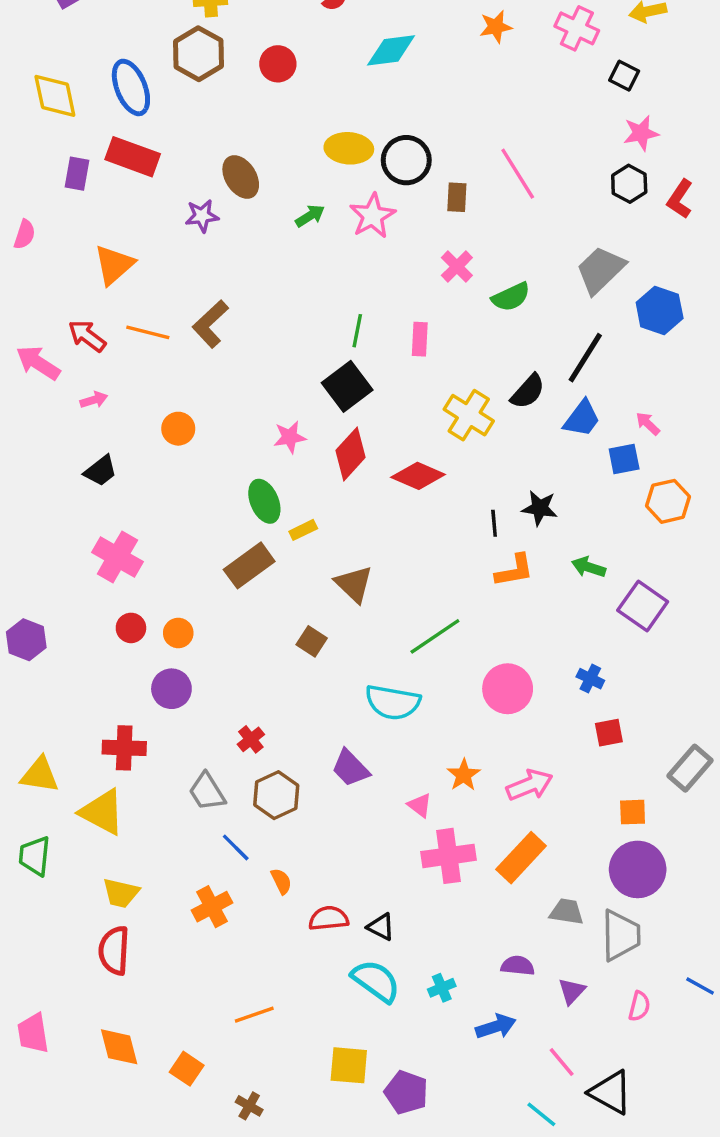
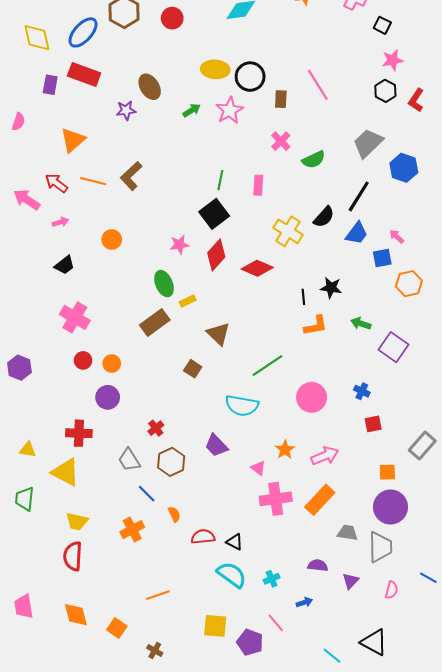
blue ellipse: (131, 87) -> (83, 32), turned 64
yellow triangle: (40, 775) -> (28, 450), size x0.7
blue arrow: (496, 1027) -> (304, 602), size x0.7
pink line: (562, 1062) -> (276, 623), moved

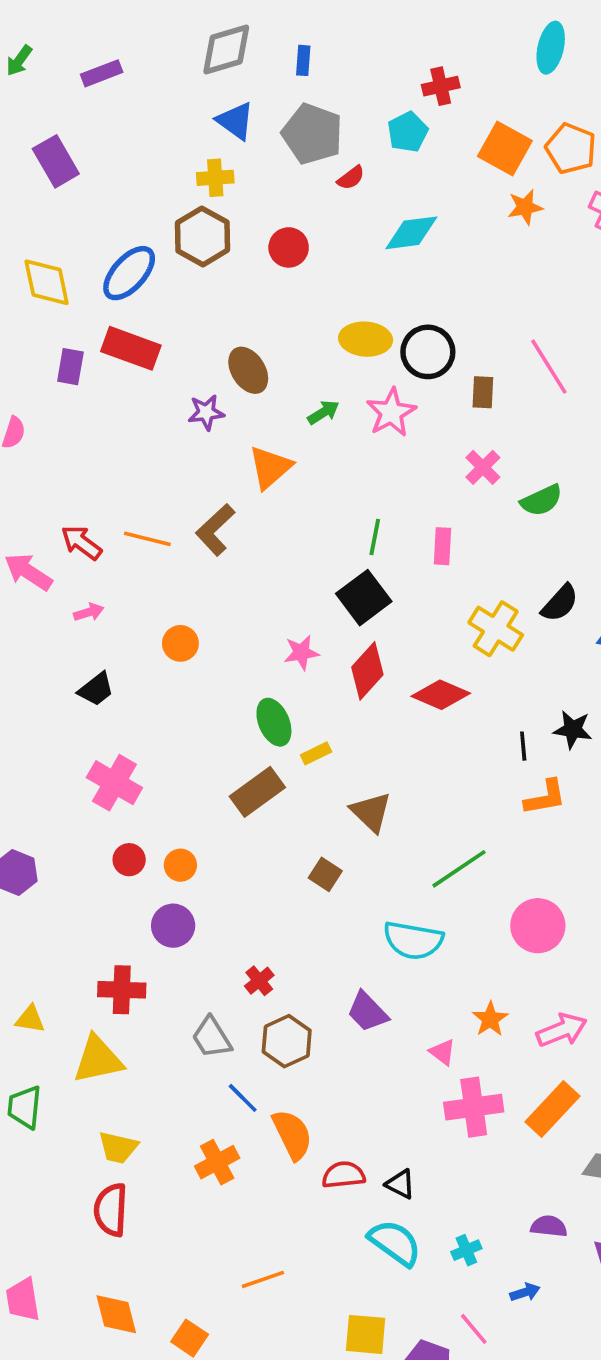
orange triangle: (73, 140) -> (270, 467), moved
yellow triangle: (66, 472) -> (98, 1059), turned -40
orange semicircle: (174, 514) -> (292, 1135), size x1.8

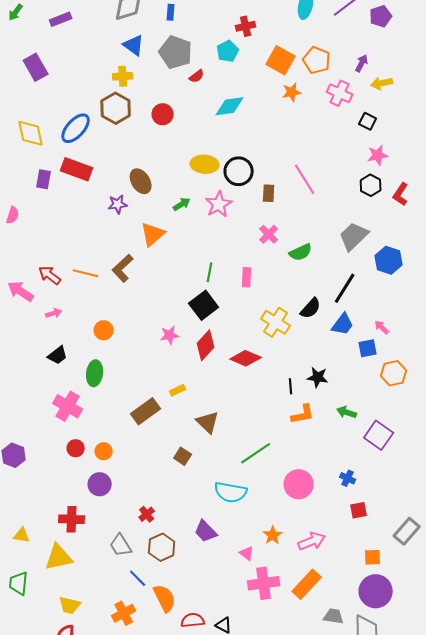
green ellipse: (274, 722) -> (95, 373), moved, turned 30

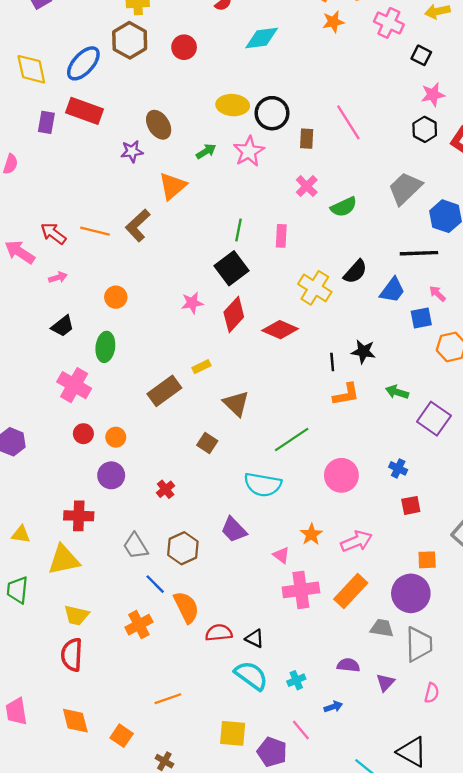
black line: (345, 288) -> (419, 253), moved, turned 56
red cross: (147, 514) -> (166, 489), moved
purple circle: (376, 591) -> (411, 593), moved

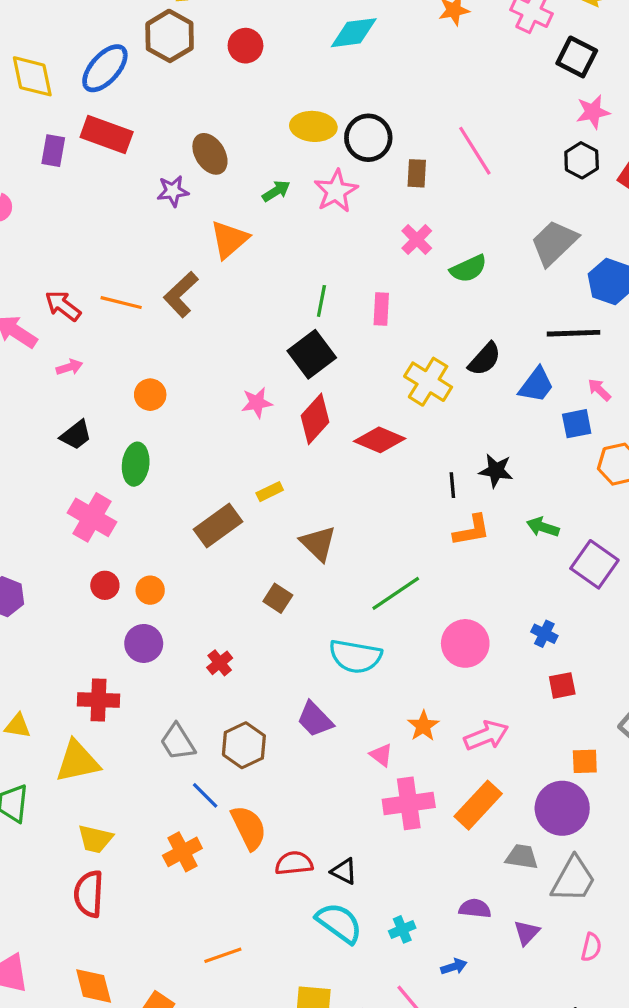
black square: (421, 55) -> (577, 57), size x1.4
gray trapezoid: (419, 644) -> (573, 879), turned 30

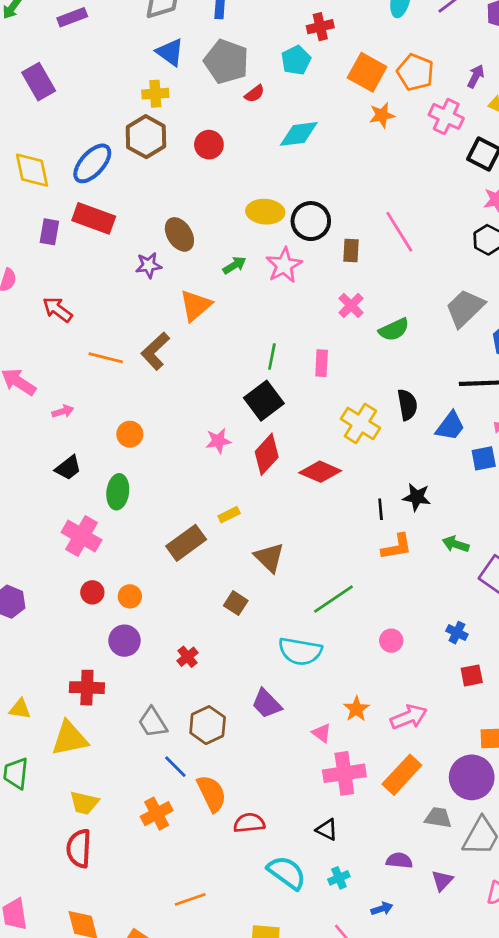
red arrow: (63, 306) -> (57, 310), moved
black semicircle: (485, 359) -> (407, 405), turned -52
pink circle: (465, 643) -> (391, 641), size x0.6
black triangle: (344, 871) -> (327, 830), moved

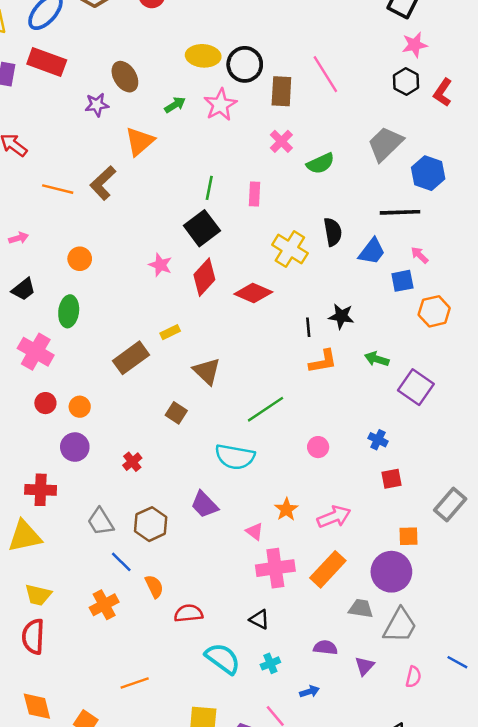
brown rectangle: (351, 251) -> (281, 91), size x1.4
pink star: (218, 441) -> (160, 265), turned 30
orange semicircle: (212, 793) -> (154, 586), size x0.7

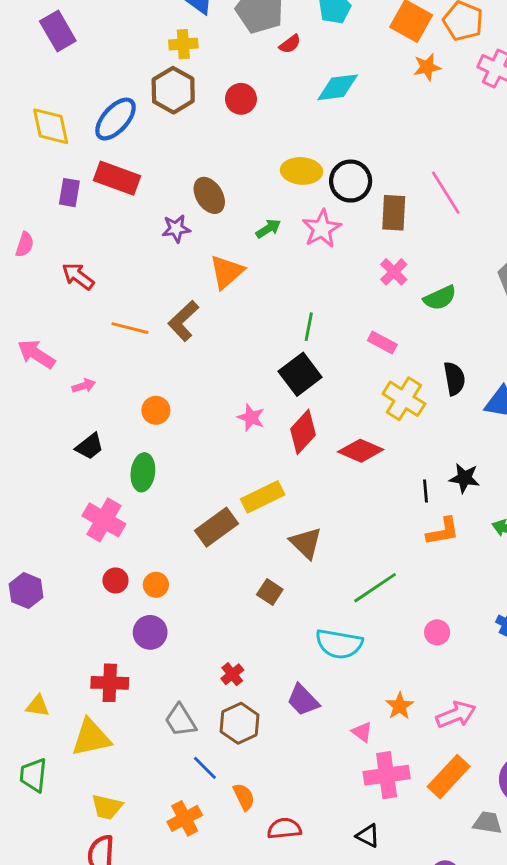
pink rectangle: (255, 194) -> (382, 343), moved, turned -65
yellow rectangle: (170, 332) -> (263, 497), size x1.8
red cross: (132, 462) -> (232, 674), moved

